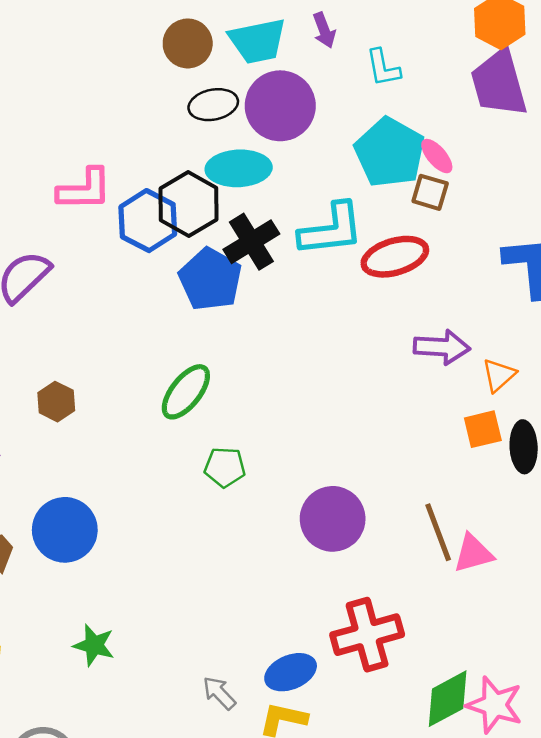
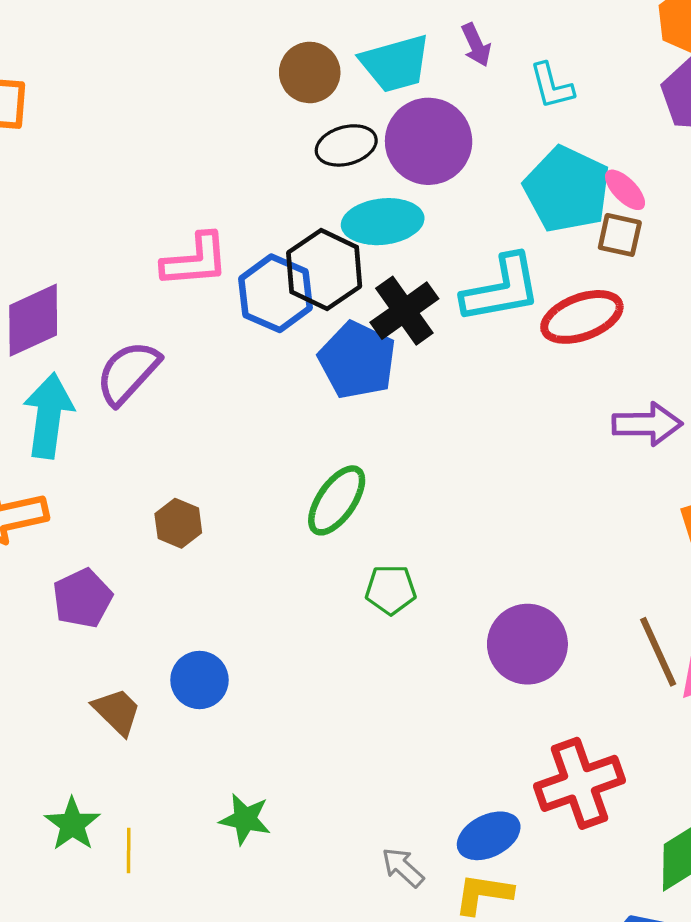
blue circle: (65, 530) -> (199, 680), size x0.7

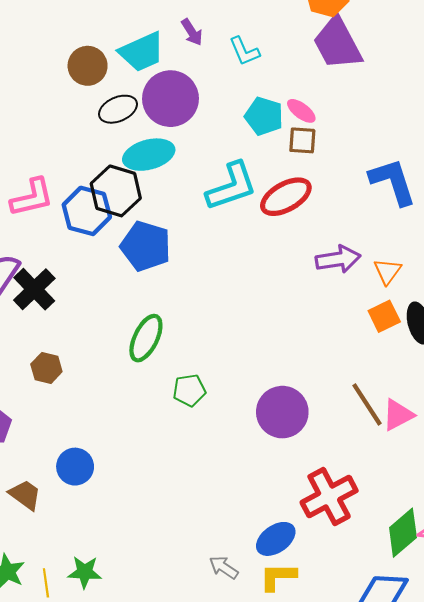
cyan pentagon: (567, 189) -> (264, 116), size x0.7
black cross: (404, 311) -> (34, 289), moved
green star: (245, 819) -> (85, 572), moved

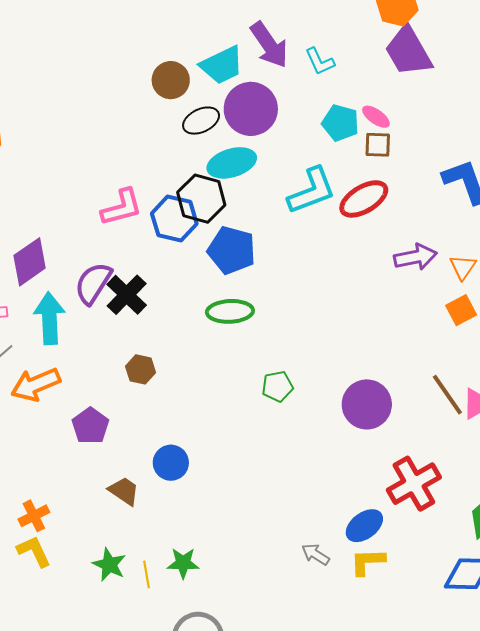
purple arrow: (192, 32) -> (269, 45), size x1.8
green ellipse: (146, 338) -> (230, 311), moved, turned 63

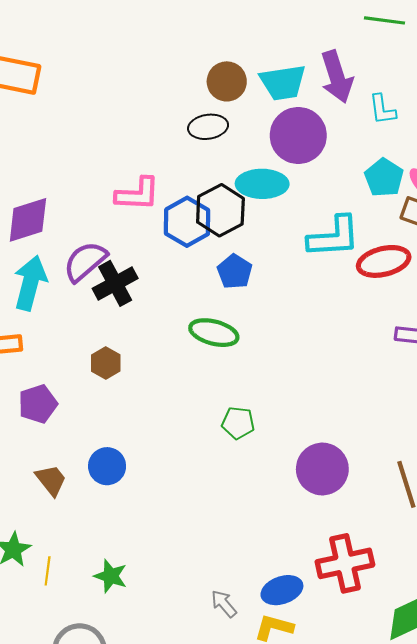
black ellipse: (201, 121) -> (208, 127), moved
blue pentagon: (232, 250) -> (235, 272), size x0.7
green star: (183, 563) -> (111, 576), moved

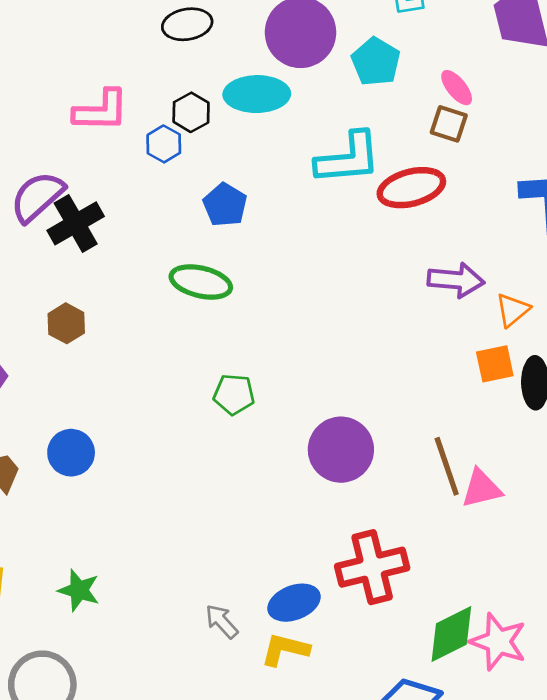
cyan pentagon: (384, 178) -> (376, 62), moved
black hexagon: (220, 210) -> (191, 112), moved, size x0.6
blue hexagon: (187, 222) -> (164, 144), size x0.6

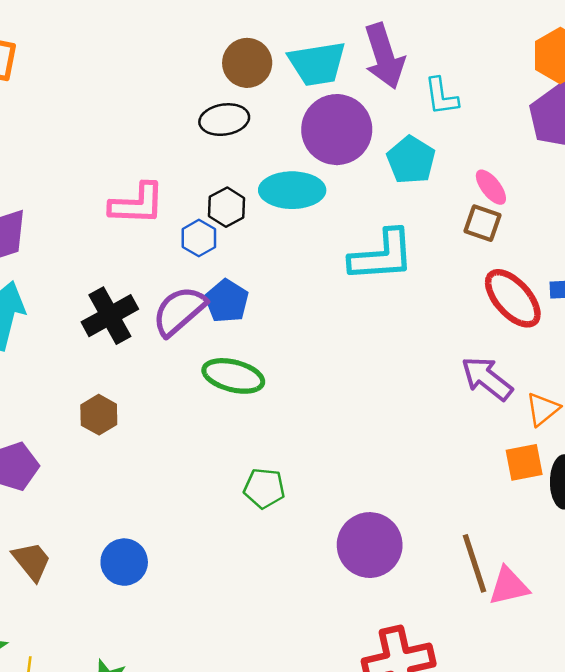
red ellipse: (411, 188) -> (513, 298), moved, turned 62
purple semicircle: (37, 197) -> (179, 311), moved
blue pentagon: (225, 205) -> (227, 301), moved
purple arrow: (456, 280) -> (487, 378), turned -148
blue circle: (71, 453) -> (124, 562), moved

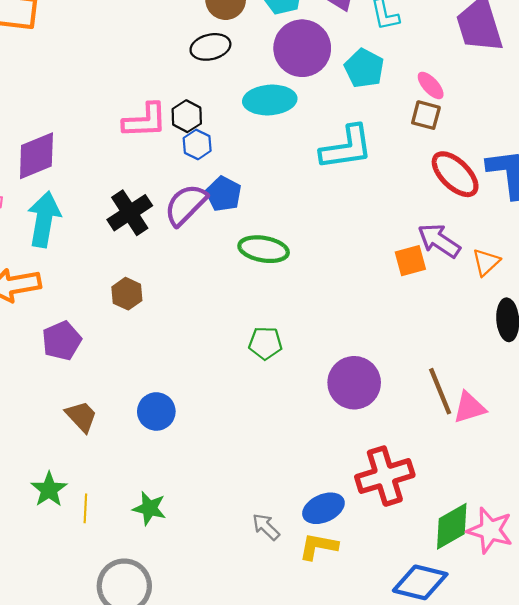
black hexagon: (227, 207) -> (187, 116), moved
green ellipse: (233, 376) -> (264, 249), moved
orange square: (524, 462) -> (410, 261), moved

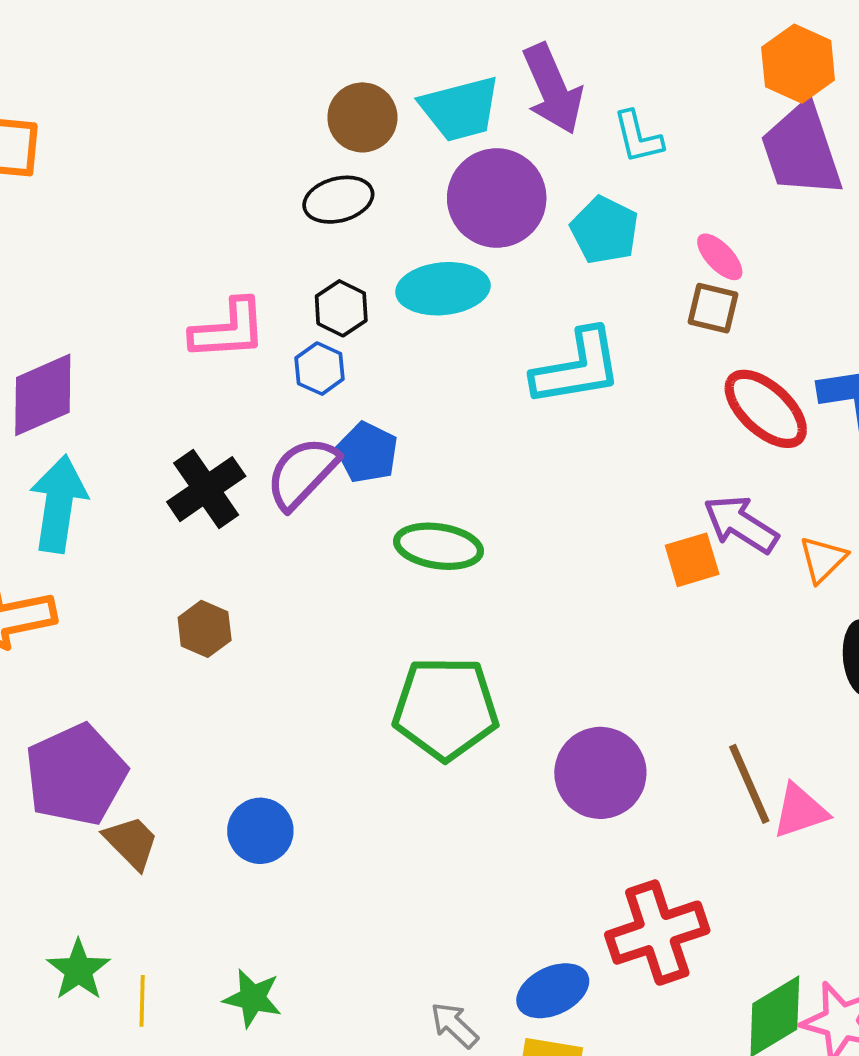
black hexagon: (187, 116) -> (341, 308), moved
purple pentagon: (62, 341) -> (76, 775), moved, size x1.5
green pentagon: (265, 343) -> (446, 708), size x1.8

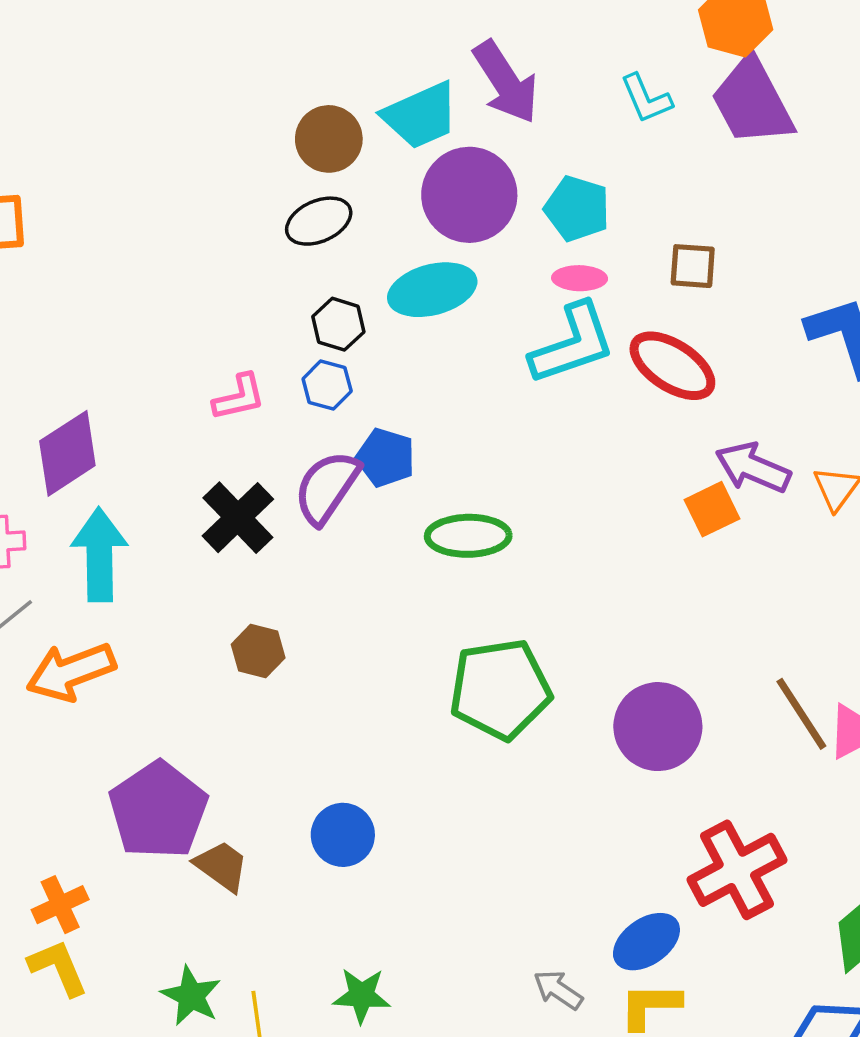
cyan L-shape: (638, 137) -> (646, 99), moved
pink ellipse: (720, 257) -> (580, 278), moved, turned -36
pink L-shape: (228, 329) -> (239, 397), moved, size x0.7
red ellipse: (766, 409) -> (672, 366), moved

